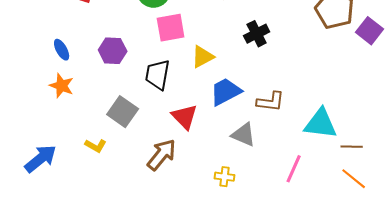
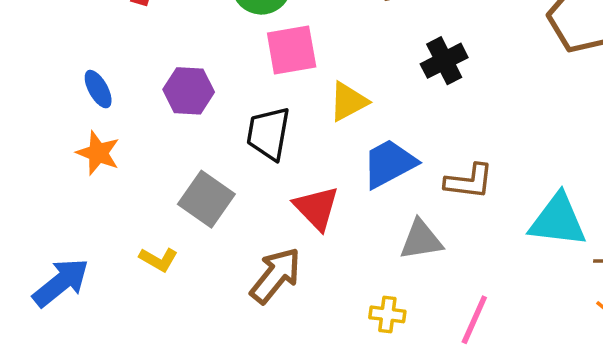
gray triangle: (244, 135) -> (421, 240), turned -32
pink line: (294, 169) -> (474, 320), moved

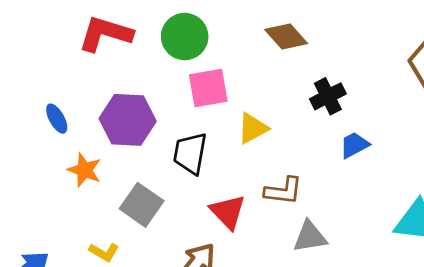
purple hexagon: (189, 91) -> (128, 120), size x1.4
orange star: (98, 153) -> (85, 170), moved
blue trapezoid: (389, 164) -> (354, 145), moved, size x0.7
brown L-shape: (469, 181) -> (283, 191), moved

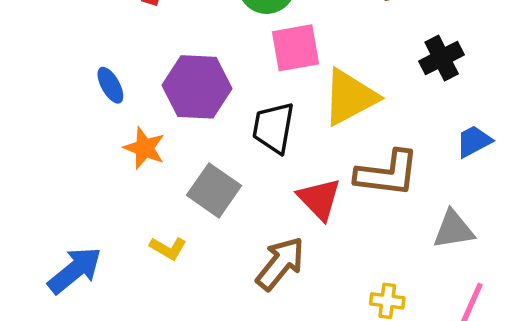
yellow triangle: (253, 128) -> (350, 97), size x1.5
blue trapezoid: (354, 145) -> (474, 141), moved
brown L-shape: (283, 191) -> (387, 173), size x1.4
gray triangle: (310, 237) -> (453, 230), moved

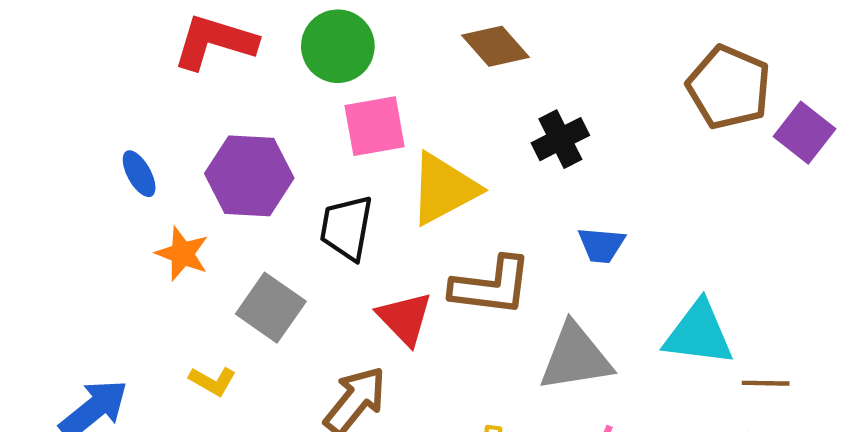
blue trapezoid: (474, 141) -> (601, 245), turned -147
gray triangle: (453, 230) -> (575, 357), size x1.4

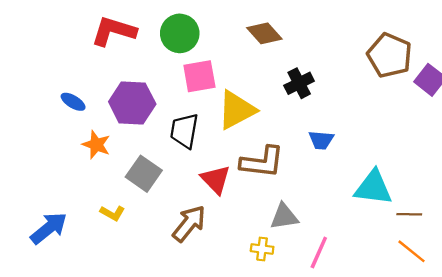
blue ellipse: (139, 174) -> (73, 102), turned -30
gray triangle: (575, 357) -> (284, 217), moved, size x0.7

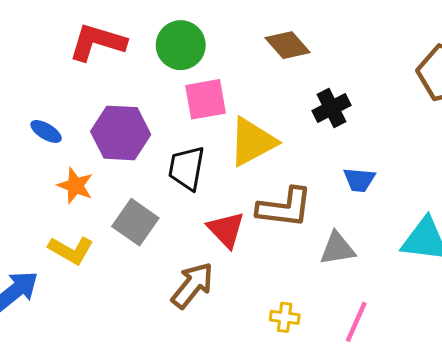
yellow L-shape: (112, 213) -> (71, 250), moved, size x1.4
gray triangle: (284, 217) -> (337, 249), moved

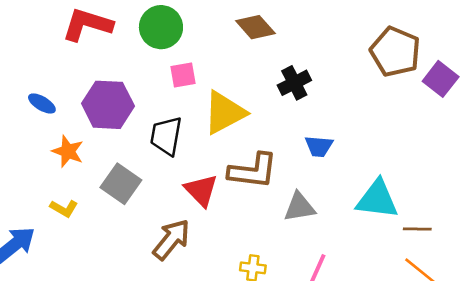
pink square: (206, 99) -> (183, 75), size x0.7
yellow L-shape: (71, 250) -> (64, 208), size x0.7

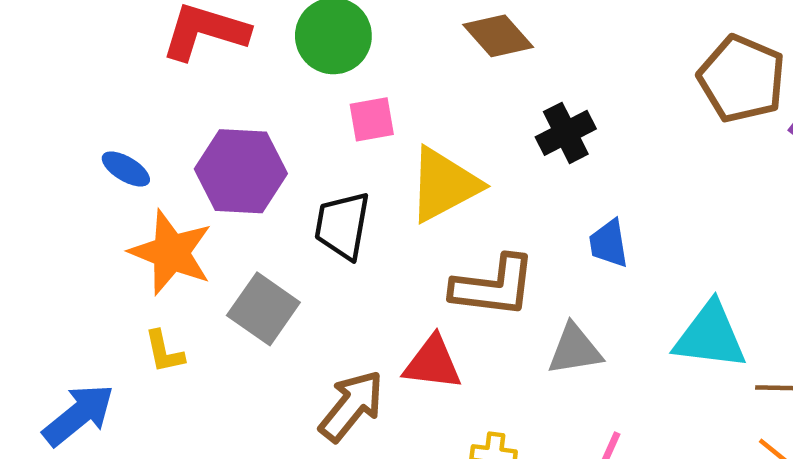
blue trapezoid: (319, 146) -> (609, 243), turned 76
orange star: (68, 151) -> (171, 252), size x1.5
red triangle: (201, 190) -> (433, 363), moved, turned -39
yellow L-shape: (64, 208) -> (164, 352), turned 48

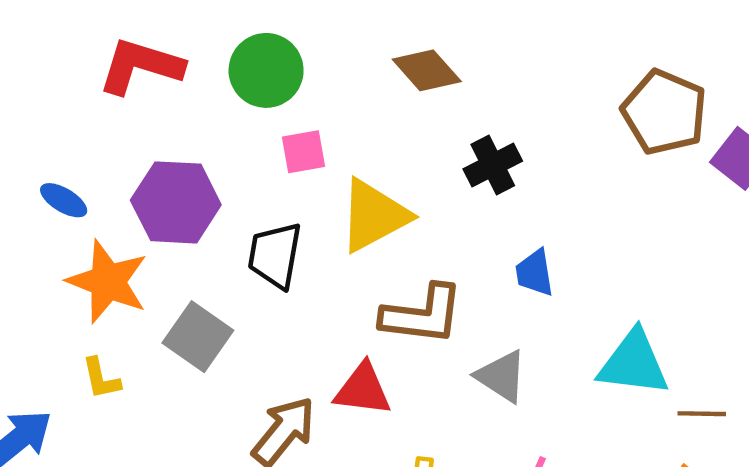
gray triangle: (575, 349) -> (502, 376), turned 42

